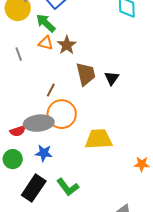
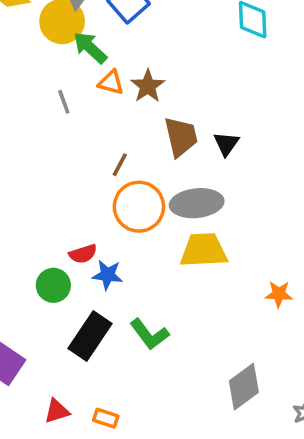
green arrow: (46, 23) -> (90, 48), moved
gray ellipse: (39, 123) -> (197, 203), moved
red semicircle: (18, 131) -> (83, 254), moved

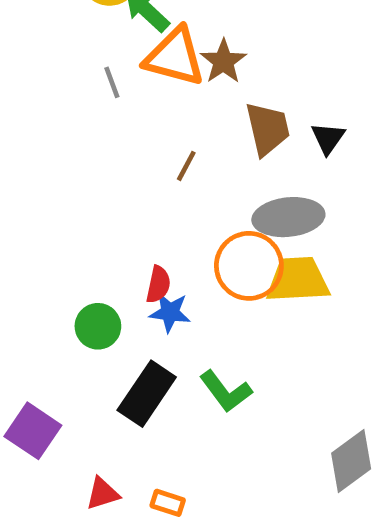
orange triangle: (111, 83) -> (175, 57), size x1.8
orange circle: (139, 207) -> (249, 266), moved
red semicircle: (83, 254) -> (158, 284), moved, turned -60

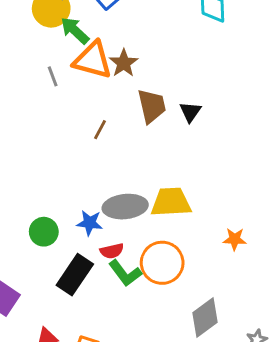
gray ellipse: (288, 217) -> (125, 207), moved
orange circle: (249, 266) -> (162, 263), moved
red semicircle: (158, 284) -> (112, 251), moved, turned 65

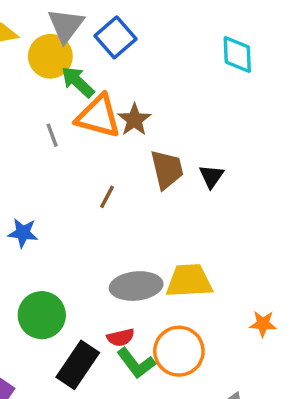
blue star: (90, 223) -> (23, 233), moved
green circle: (44, 232) -> (42, 315), size x1.4

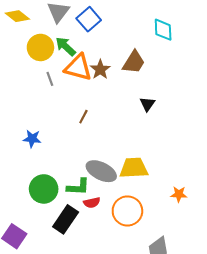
yellow circle: (50, 56) -> (40, 47), moved
brown trapezoid: (167, 169) -> (134, 62), moved, turned 45
gray ellipse: (136, 286) -> (101, 171), turned 32
green L-shape: (136, 363) -> (78, 187), moved, turned -50

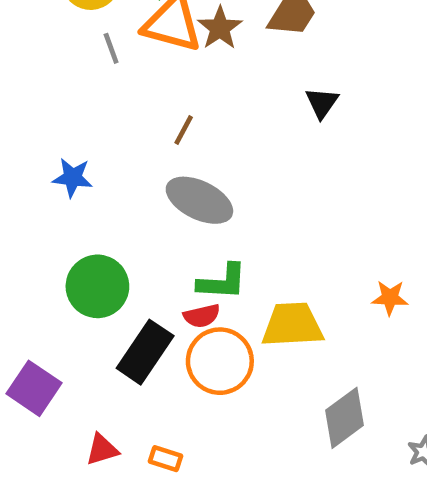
yellow trapezoid: (134, 168) -> (292, 325), moved
gray ellipse: (101, 171) -> (199, 200), moved
green L-shape: (78, 187) -> (222, 282), moved
orange circle: (127, 211) -> (220, 361), moved

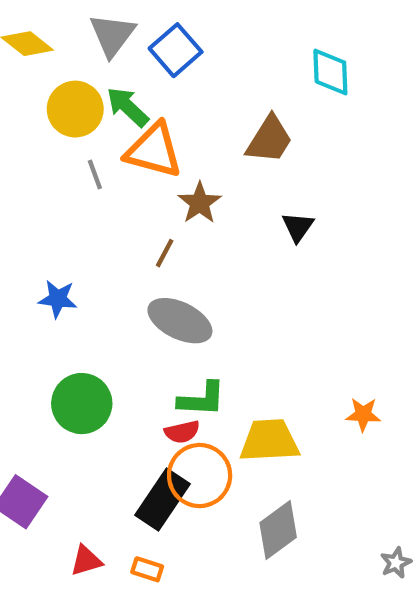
brown star: (220, 28) -> (200, 203), moved
black rectangle: (145, 352) -> (162, 500), moved
gray diamond: (345, 418) -> (278, 530), moved

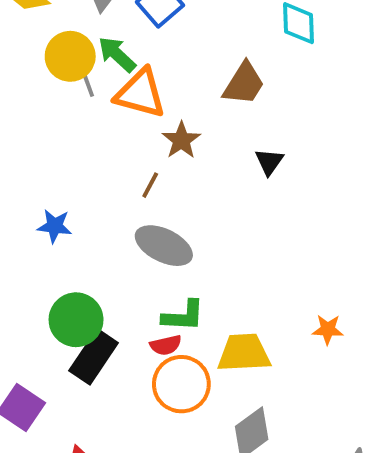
gray line: (95, 174) -> (88, 84), moved
black rectangle: (162, 500) -> (94, 357), moved

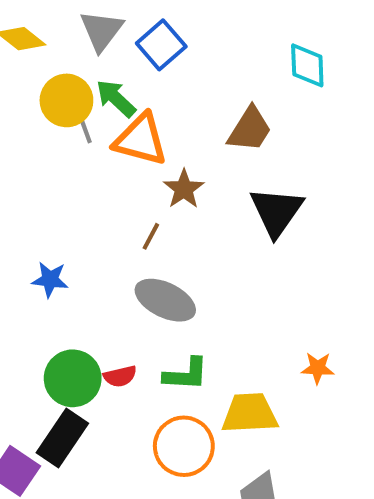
black triangle: (269, 162) -> (276, 212), size x1.8
orange star: (328, 329) -> (318, 368), moved
red semicircle: (166, 345) -> (120, 376), moved
black rectangle: (94, 357) -> (62, 438), moved

